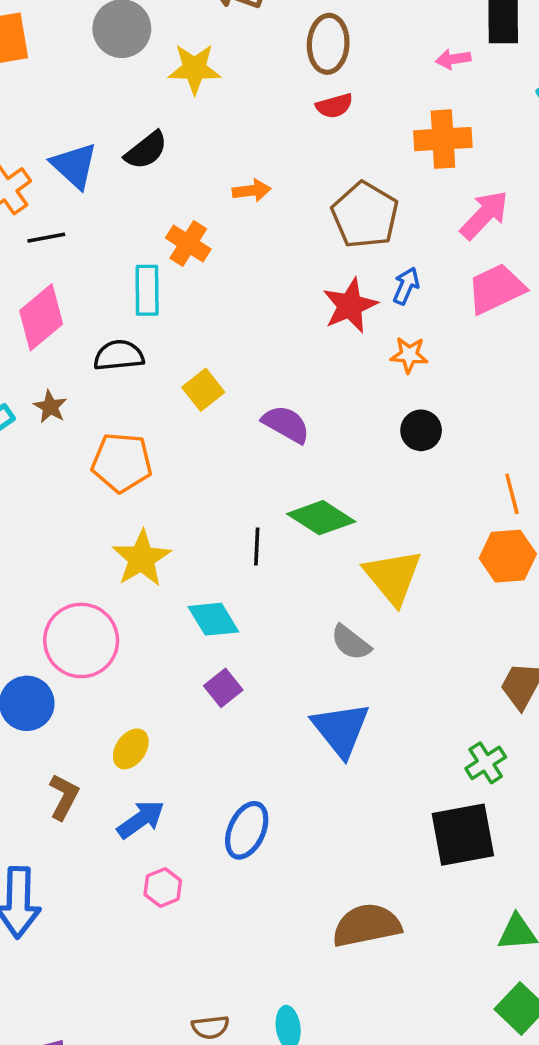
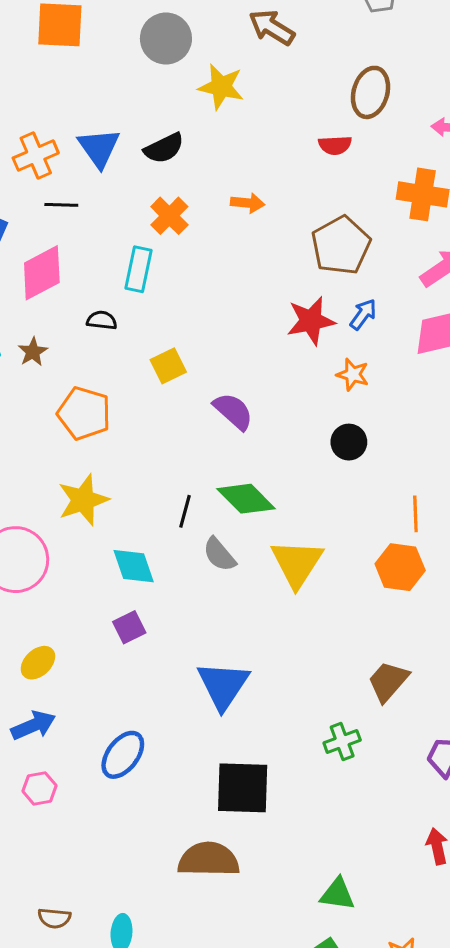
brown ellipse: (328, 44) -> (370, 92), moved
orange cross: (188, 243) -> (169, 216), moved
black semicircle: (119, 355) -> (102, 320), size x0.7
gray semicircle: (351, 643) -> (219, 555), moved
black square: (463, 835) -> (243, 788), moved

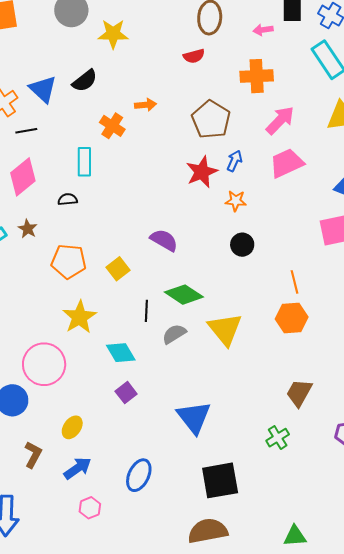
orange cross: (169, 216) -> (112, 126), moved
yellow square: (168, 366) -> (118, 269), moved
gray semicircle: (219, 555) -> (174, 334), turned 110

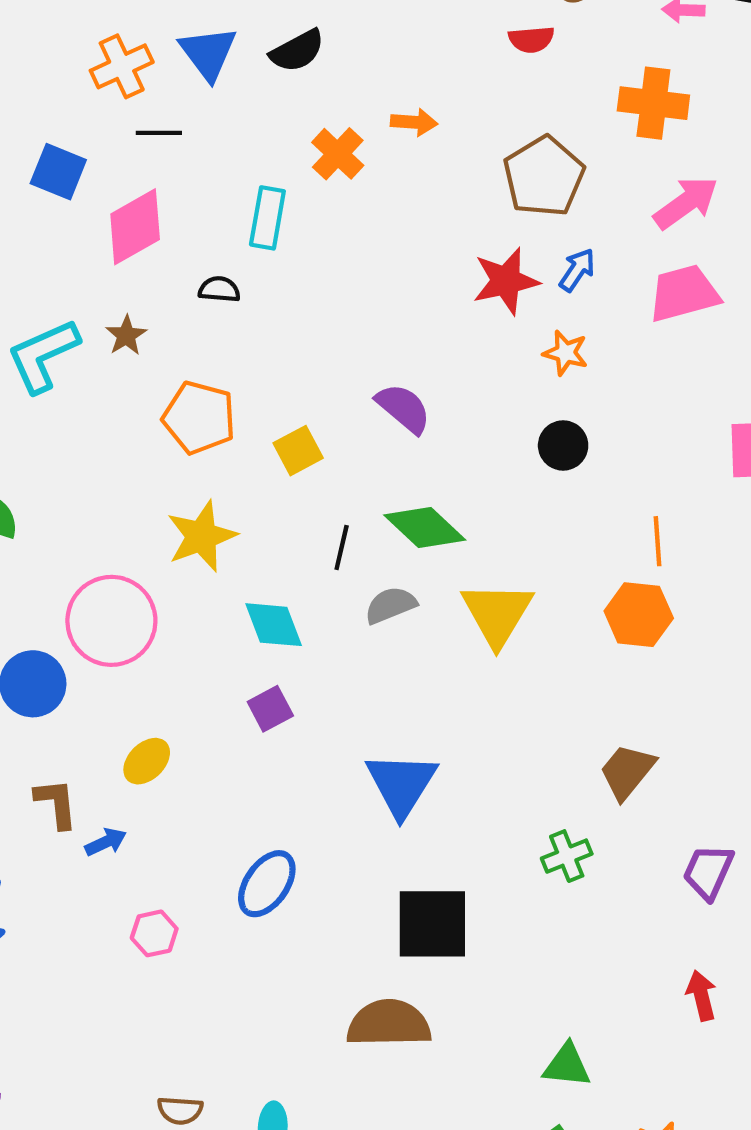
brown L-shape: (33, 455) -> (56, 803), turned -44
blue arrow: (78, 468) -> (106, 842), moved, size x0.7

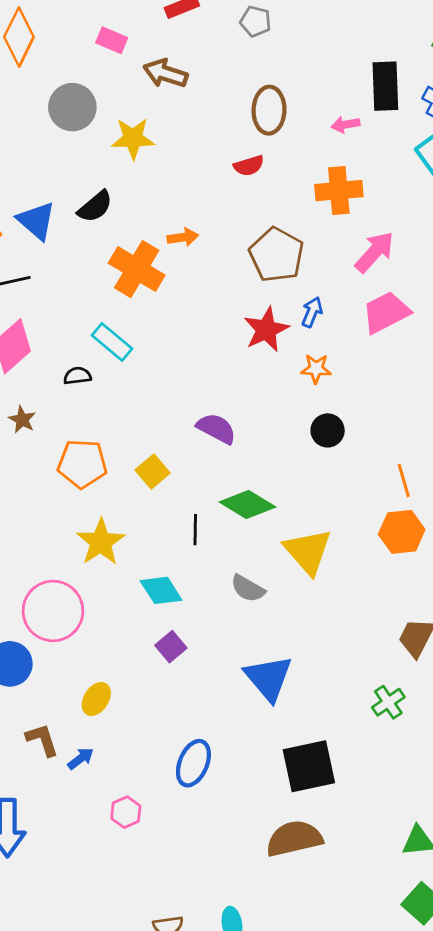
orange cross: (338, 154) -> (137, 269), size x1.5
cyan rectangle: (267, 218) -> (112, 342), moved, turned -48
gray semicircle: (391, 605) -> (248, 588), moved, turned -116

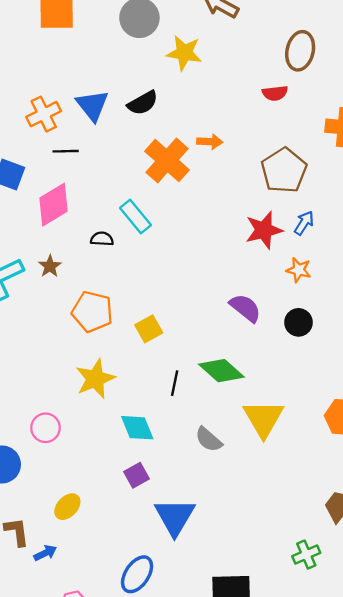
purple semicircle: (216, 428) -> (245, 308), moved
pink circle: (53, 611) -> (45, 428), size x0.6
blue triangle: (268, 678) -> (175, 517), moved

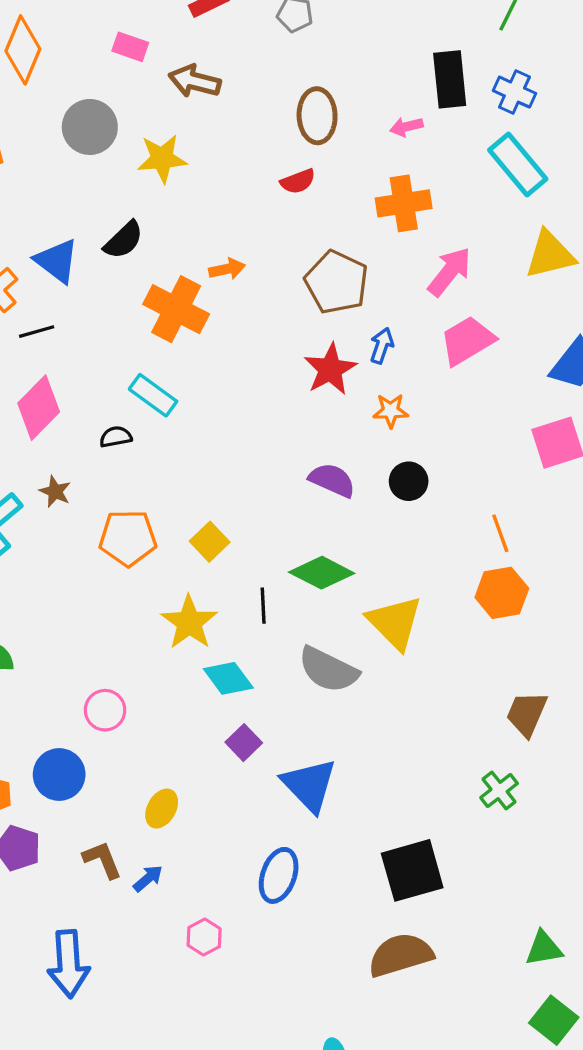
yellow star: (95, 379) -> (189, 622), moved
gray semicircle: (209, 440) -> (328, 670), size x1.5

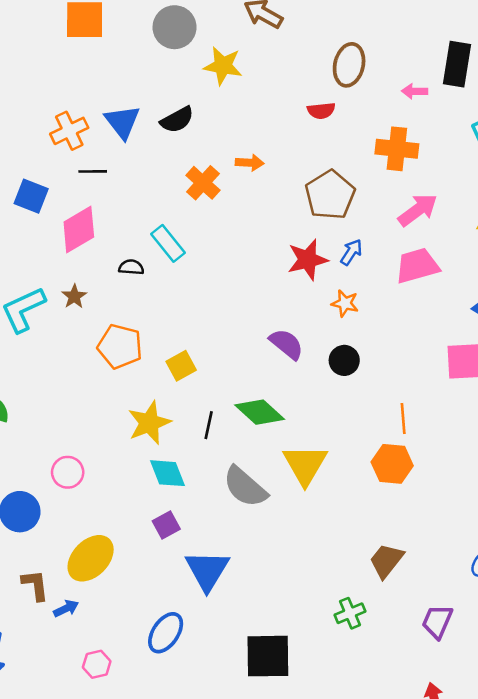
orange cross: (176, 309) -> (203, 183), size x0.7
yellow ellipse: (162, 809) -> (91, 558), size x1.6

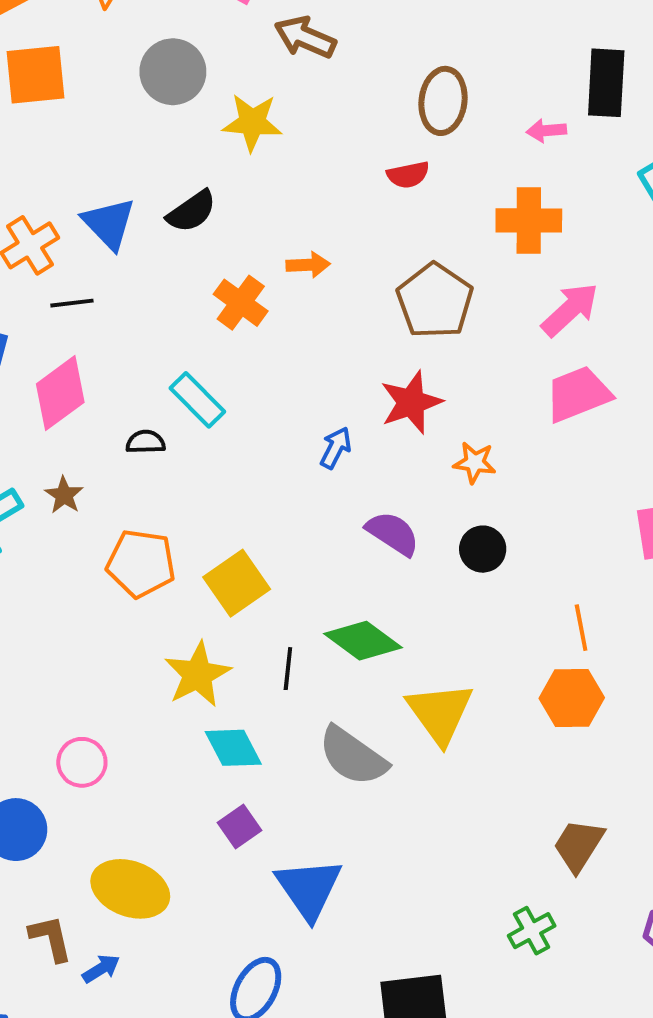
blue arrow: (351, 252) -> (336, 448), moved
yellow square: (181, 366) -> (237, 583), size x1.4
yellow ellipse: (91, 558) -> (130, 889), turned 72

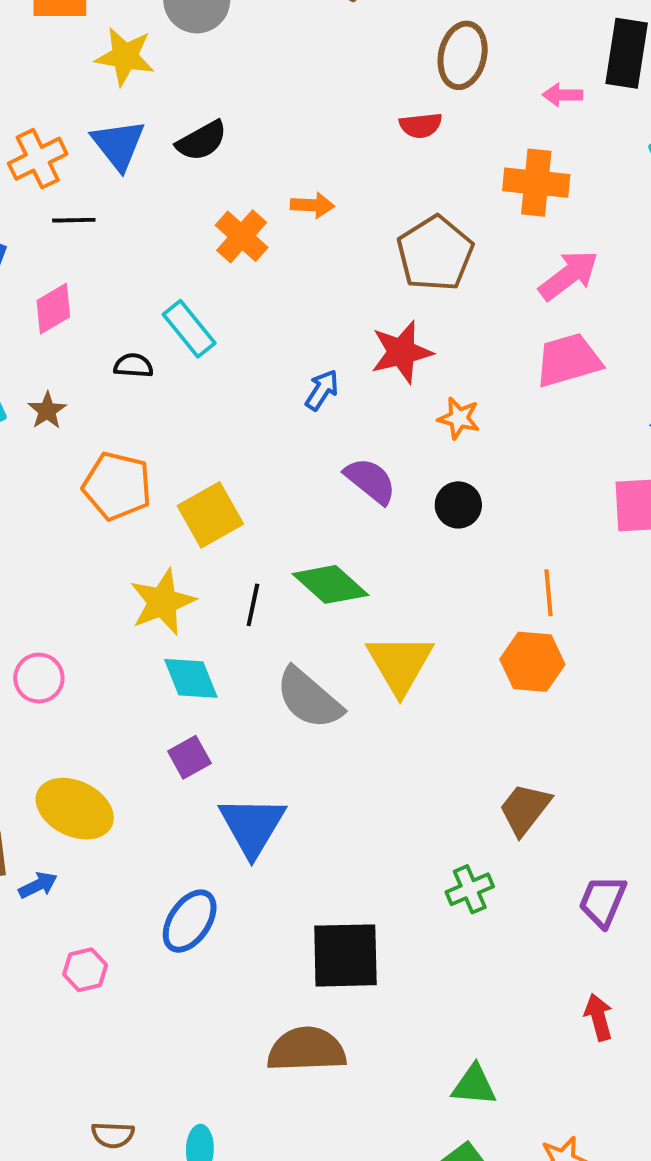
yellow star: (252, 122) -> (125, 57), moved
pink diamond: (60, 393) -> (53, 309), size x0.7

